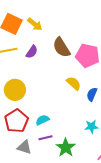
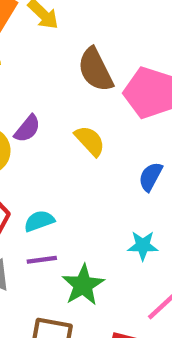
purple semicircle: (32, 52) -> (27, 129), moved
yellow semicircle: (74, 83) -> (90, 141), moved

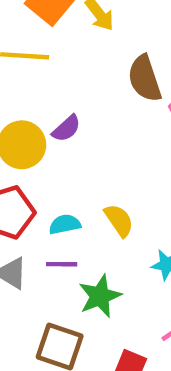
yellow semicircle: (90, 141) -> (119, 220), moved

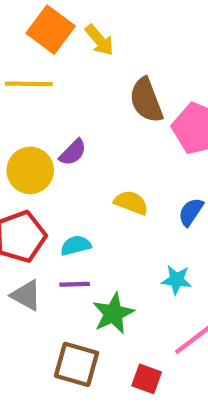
yellow semicircle: (119, 220) -> (131, 203), moved, turned -32

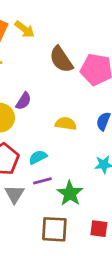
gray triangle: (26, 295) -> (14, 194), turned 45

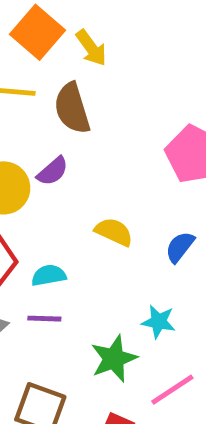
brown semicircle: (61, 59) -> (72, 108), moved
green star: (70, 193) -> (114, 359), moved

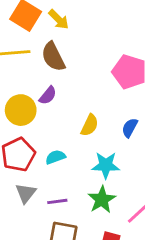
yellow semicircle: (114, 232) -> (90, 125), turned 100
purple line: (44, 319) -> (57, 201), moved
cyan star: (159, 322) -> (106, 165), moved, size x1.4

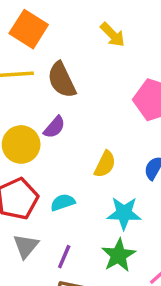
yellow arrow: (59, 19) -> (113, 35), moved
purple line: (57, 201) -> (64, 257), turned -60

